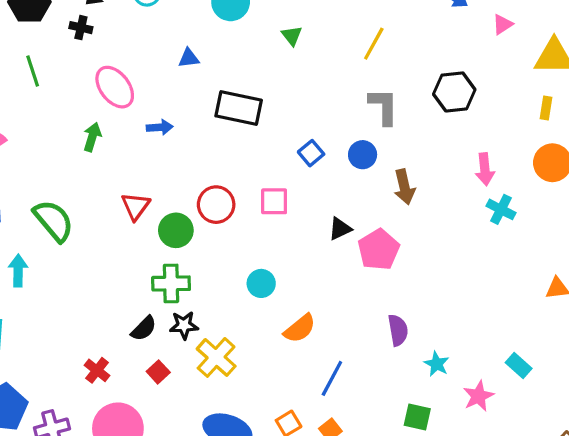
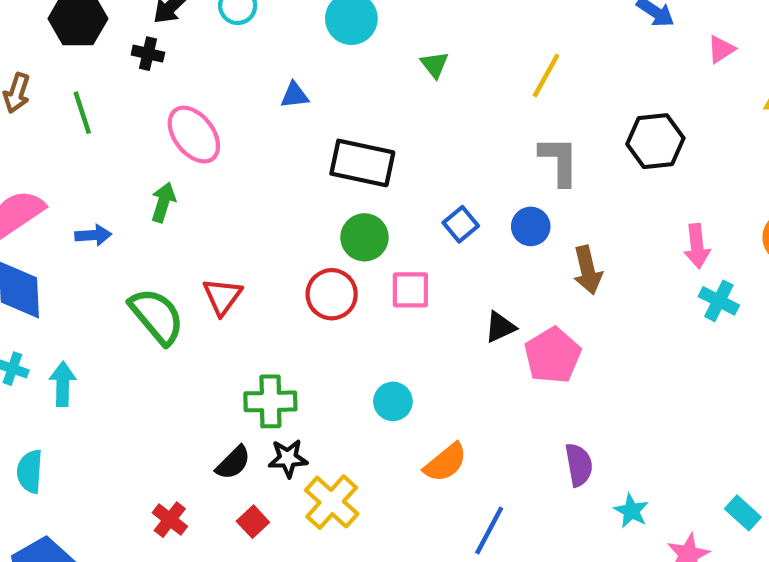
blue arrow: (160, 127) -> (93, 235), moved
green semicircle: (54, 221) -> (157, 316), moved
green circle: (176, 230) -> (364, 237), moved

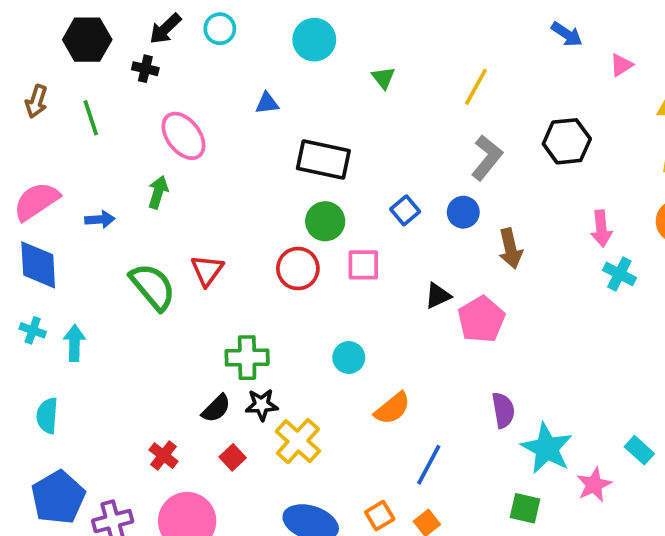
gray L-shape: (559, 161) -> (487, 158), turned 39
cyan star: (631, 511) -> (547, 448), size x1.8

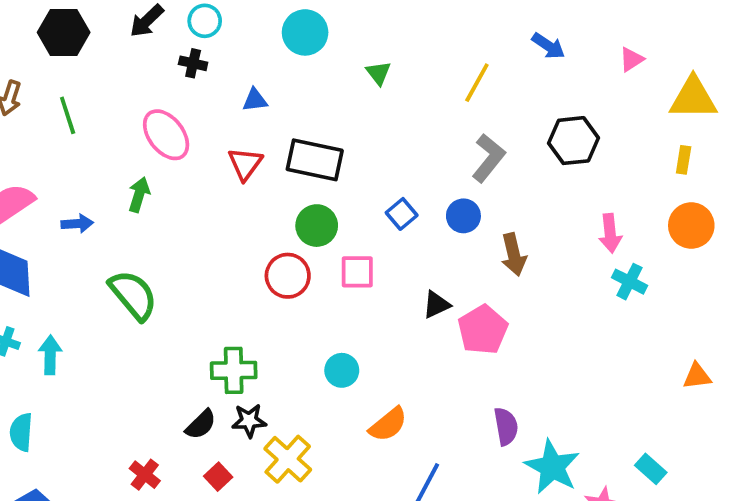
blue arrow: (567, 34) -> (548, 46), moved
black cross: (145, 69) -> (193, 63), moved
red triangle: (207, 270) -> (245, 164), moved

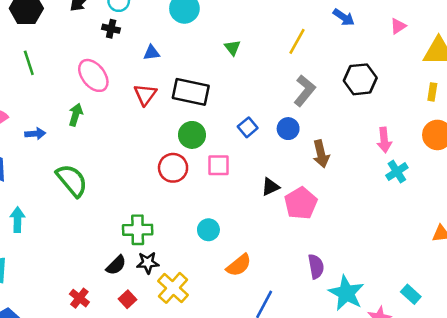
green triangle: (378, 73) -> (232, 48), moved
cyan cross: (630, 282) -> (397, 172), turned 30

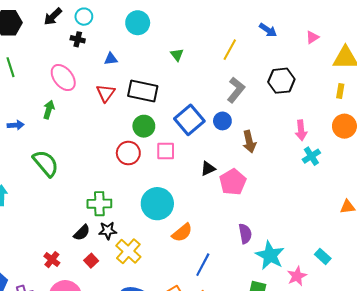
blue square: (248, 127) -> (189, 120), size x1.8
cyan circle: (208, 230) -> (157, 204), size x1.8

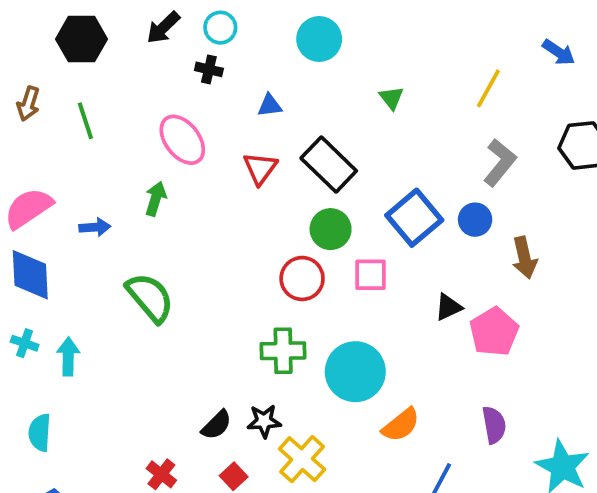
black rectangle: (143, 91) -> (329, 164), turned 32
green cross: (99, 204) -> (283, 351), moved
purple semicircle: (245, 234) -> (494, 425), moved

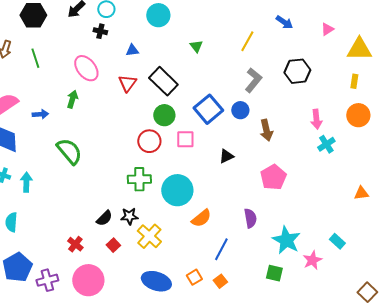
pink pentagon: (494, 332) -> (273, 177), moved

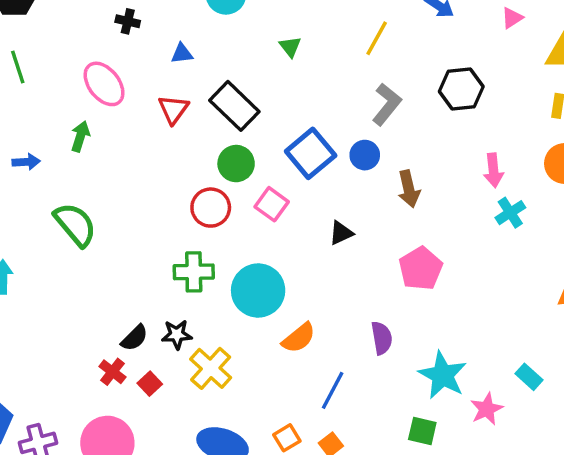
pink square: (185, 139) -> (272, 204), turned 36
red cross: (75, 244) -> (112, 372), moved

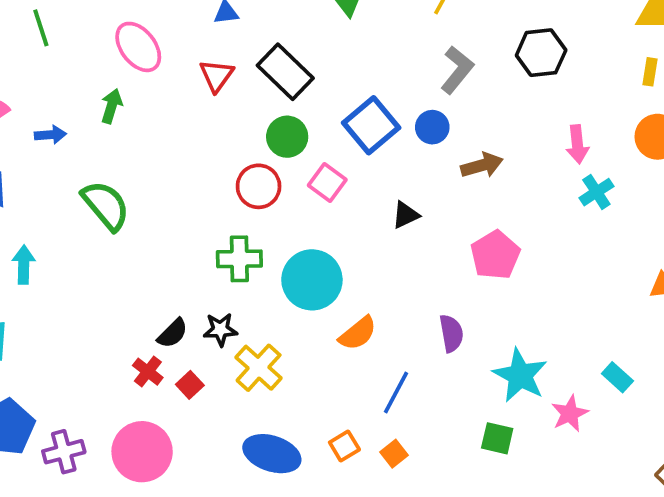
brown arrow: (409, 189) -> (482, 165), turned -93

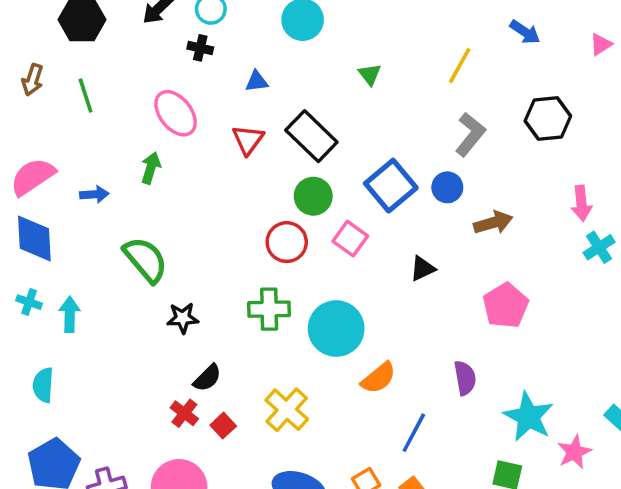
black star: (220, 330) -> (183, 318), moved

